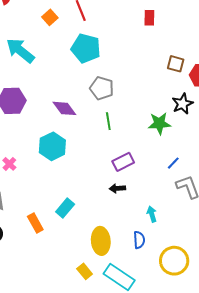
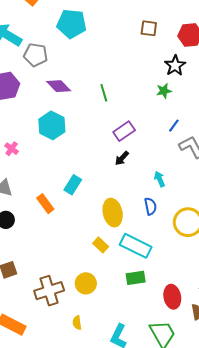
brown square: (176, 64) -> (149, 28), moved
gray pentagon: (102, 88) -> (36, 55), moved
green star: (159, 123) -> (164, 91), moved, size x0.7
black arrow: (117, 188) -> (122, 158), turned -35

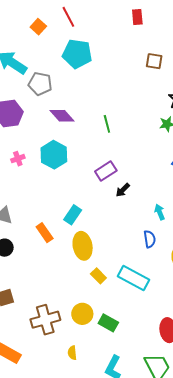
purple rectangle: (124, 131) -> (106, 171), moved
pink cross: (12, 149) -> (18, 159), moved, turned 32
yellow ellipse: (113, 213) -> (83, 246), moved
green rectangle: (136, 278) -> (108, 323), moved, turned 36

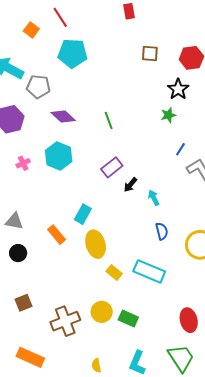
cyan arrow: (160, 212) -> (154, 198), moved
yellow semicircle: (72, 353) -> (96, 366), moved

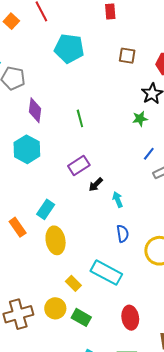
cyan pentagon: (73, 53) -> (69, 48), moved
purple diamond: (63, 116) -> (35, 110), turned 50
yellow rectangle: (114, 273) -> (73, 283), moved
red ellipse: (189, 320) -> (130, 318), moved

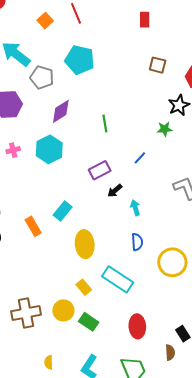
cyan pentagon: (69, 48) -> (80, 60), moved
purple diamond: (35, 110) -> (61, 111), turned 45
blue line: (149, 154) -> (140, 158), moved
yellow ellipse: (56, 240) -> (85, 244), moved

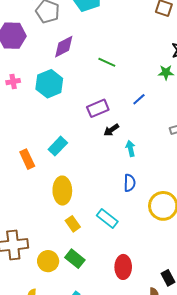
green line: (105, 123) -> (107, 62), turned -60
yellow ellipse: (85, 244) -> (62, 191), moved
cyan rectangle: (118, 279) -> (107, 219), size x0.7
yellow circle: (63, 310) -> (48, 261), moved

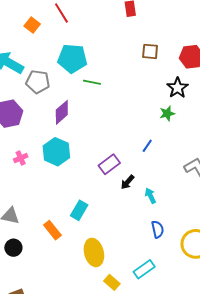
green line: (107, 62) -> (92, 82), moved
cyan rectangle: (107, 219) -> (144, 269), turned -60

